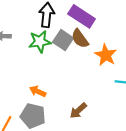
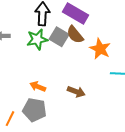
brown arrow: (78, 111) -> (76, 92), moved, turned -114

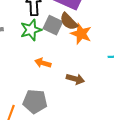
orange star: (100, 49) -> (81, 34), moved
orange arrow: (38, 86) -> (43, 63), moved

